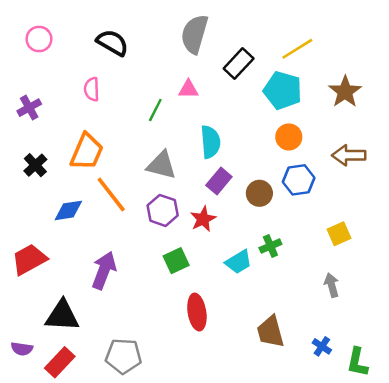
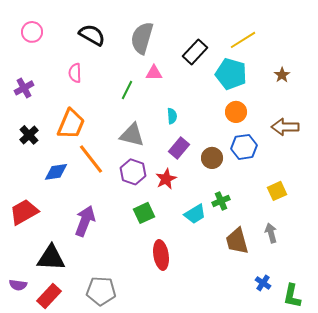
gray semicircle: (194, 34) -> (142, 38), moved
brown star: (345, 92) -> (282, 75), size x0.6
cyan semicircle: (210, 142) -> (172, 116), size x0.6
brown trapezoid: (270, 332) -> (237, 241), moved

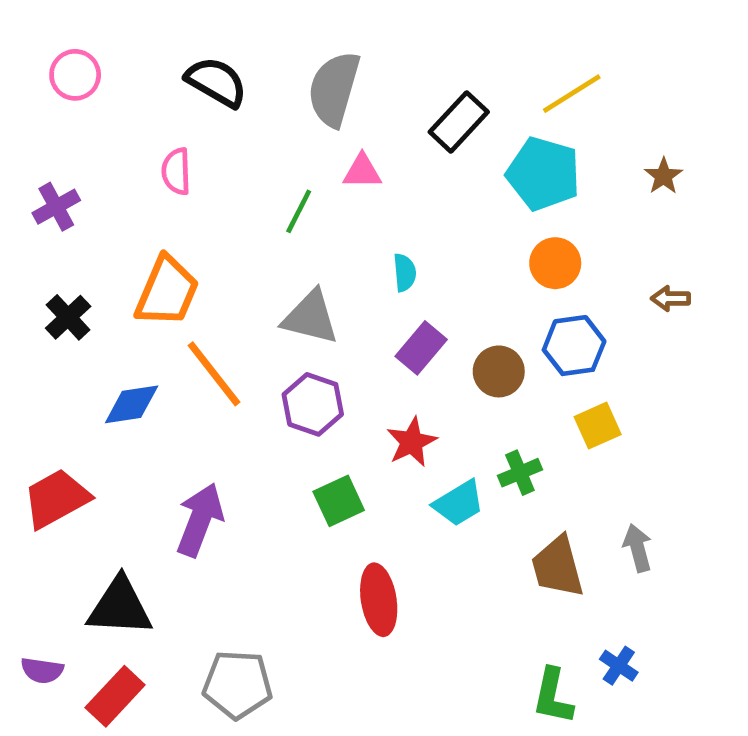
brown arrow: (285, 127) -> (671, 298), size x0.6
red star: (166, 179) -> (412, 442), moved
yellow square: (277, 191) -> (598, 426), moved
green L-shape: (292, 296) -> (553, 696), moved

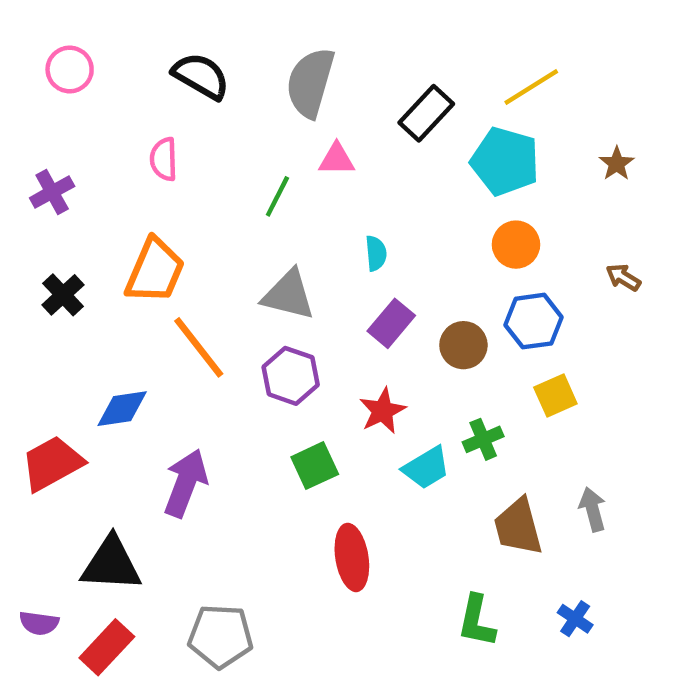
brown arrow: (671, 298) -> (623, 277), turned 32
blue diamond: (132, 404) -> (122, 409), moved
green L-shape: (553, 696) -> (477, 621), moved

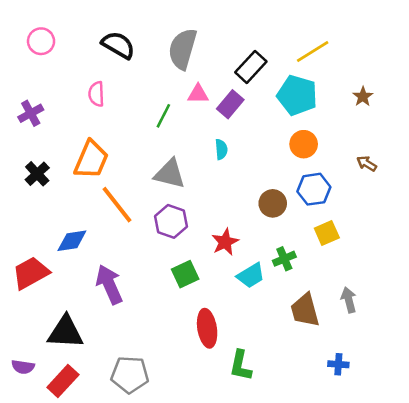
purple rectangle: (391, 323) -> (230, 104), moved
purple arrow: (186, 483) -> (109, 284), turned -45
blue cross: (575, 619) -> (338, 364), turned -30
green L-shape: (477, 621) -> (241, 366), moved

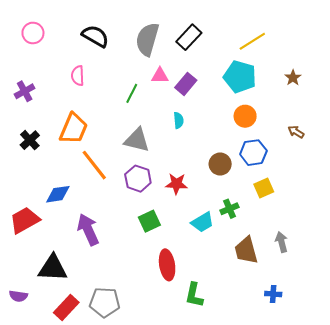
black rectangle: (251, 67) -> (189, 37), moved
red star: (225, 242) -> (176, 184), moved, turned 30
red rectangle: (63, 381) -> (66, 308), moved

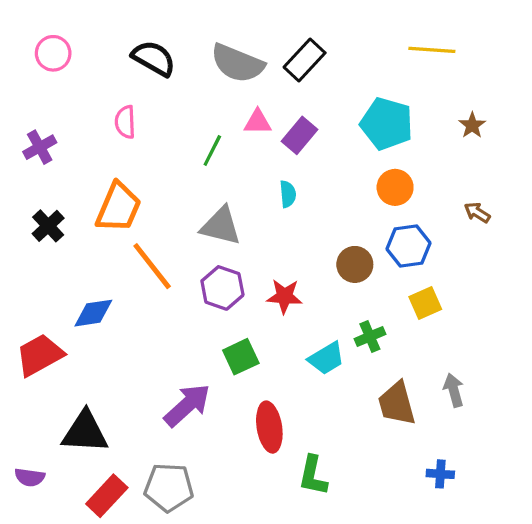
gray semicircle: (147, 39) -> (238, 63), turned -84
yellow line: (252, 41) -> (432, 50), moved, turned 36
purple arrow: (88, 230) -> (187, 405), moved, turned 72

